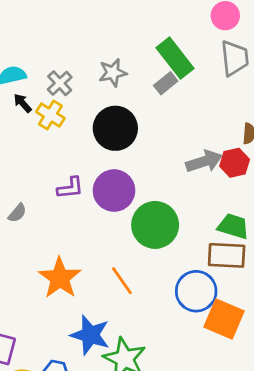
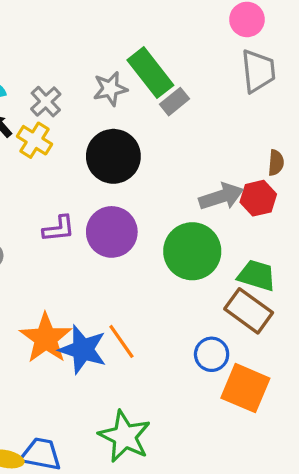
green rectangle: (175, 58) -> (150, 73), moved
green circle: (155, 225) -> (192, 251), moved
brown rectangle: (227, 255) -> (249, 311), turned 33
blue circle: (196, 291) -> (212, 354), size x0.7
blue star: (90, 335) -> (83, 349), moved

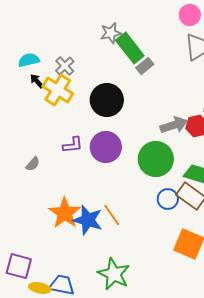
gray star: (110, 89) -> (111, 33), moved
yellow cross: (35, 140) -> (58, 90), size x1.4
blue circle: (212, 354) -> (168, 199), moved

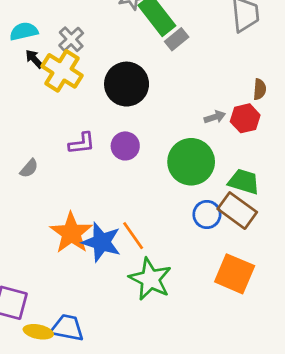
gray arrow: (174, 125) -> (215, 117), size x0.6
purple circle: (106, 147) -> (125, 146), size x0.7
green star: (114, 274) -> (150, 279), moved

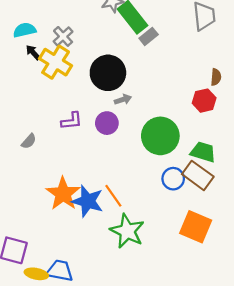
gray arrow: (215, 117) -> (123, 100), moved

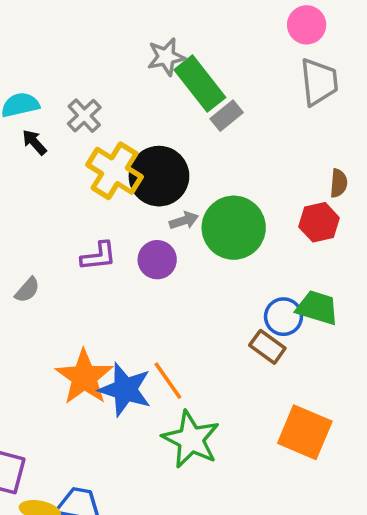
yellow cross: (56, 62) -> (114, 171), moved
green circle: (160, 136) -> (234, 228), moved
brown rectangle: (198, 175) -> (267, 347), moved, size x0.7
blue circle: (173, 179) -> (283, 317), moved

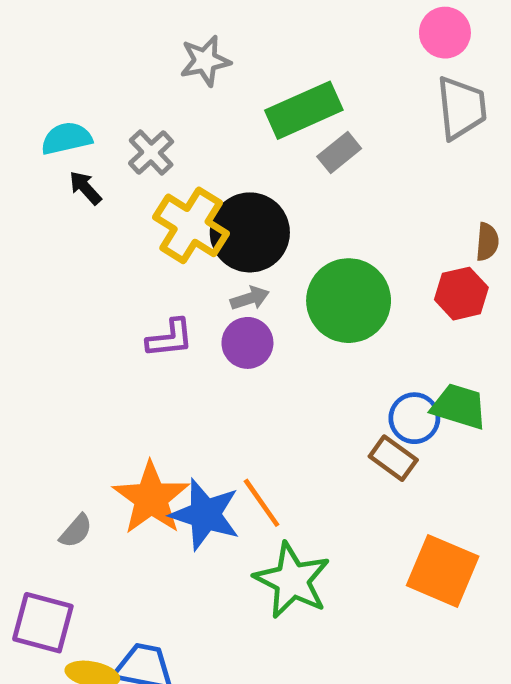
gray star: (166, 57) -> (205, 61), moved
green rectangle: (200, 84) -> (304, 110), turned -76
gray arrow: (184, 221) -> (250, 298), moved
gray semicircle: (27, 290) -> (76, 531), moved

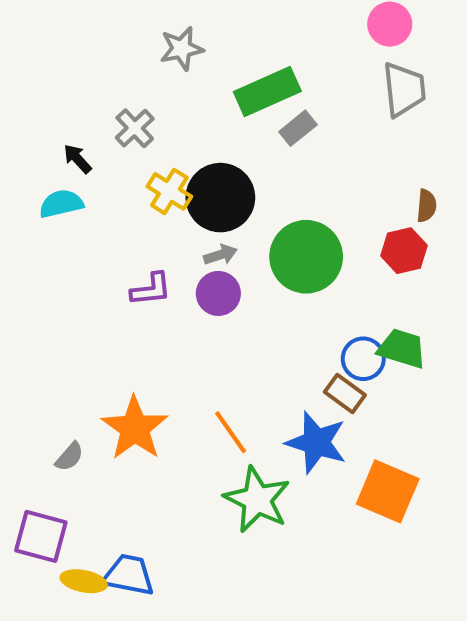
cyan semicircle: (66, 138) -> (61, 204), moved
yellow cross: (191, 225) -> (169, 191), size x0.7
blue star: (205, 515) -> (316, 442), moved

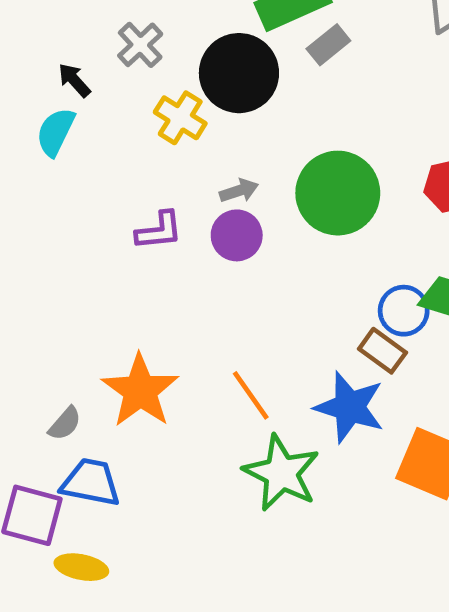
black circle: (220, 198) -> (239, 73), moved
cyan semicircle: (61, 204) -> (55, 132), turned -51
blue trapezoid: (129, 575) -> (91, 482), moved

